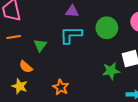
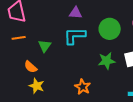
green star: (111, 71) -> (107, 61), moved
yellow star: (20, 86) -> (37, 86), moved
orange star: (61, 87) -> (83, 87), moved

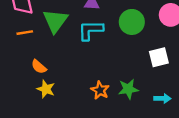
green triangle: (45, 46) -> (55, 21), moved, size x1.6
green star: (107, 61) -> (128, 89), moved

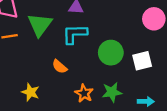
green circle: (132, 22) -> (111, 53), moved
orange semicircle: (39, 67) -> (60, 67), moved

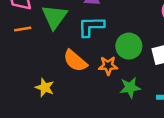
orange semicircle: (60, 67) -> (75, 61), size x1.5
orange star: (84, 93) -> (108, 66), moved, turned -30

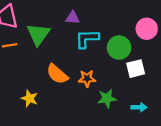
cyan L-shape: (91, 27) -> (87, 39), moved
green circle: (129, 46) -> (119, 48), moved

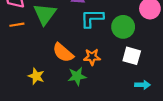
white square: (136, 69) -> (132, 56), moved, turned 30
green star: (107, 98) -> (77, 76), moved

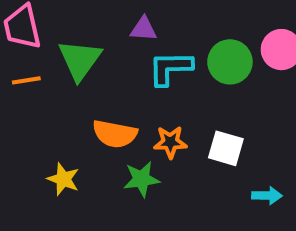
green circle: (123, 27) -> (230, 62), moved
orange semicircle: (63, 53) -> (115, 134), turned -30
white square: (132, 56) -> (226, 148), moved

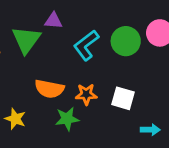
purple triangle: (144, 29) -> (53, 21), moved
cyan L-shape: (170, 68) -> (86, 45), turned -36

